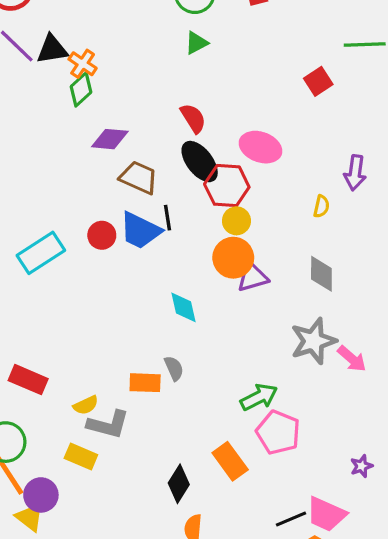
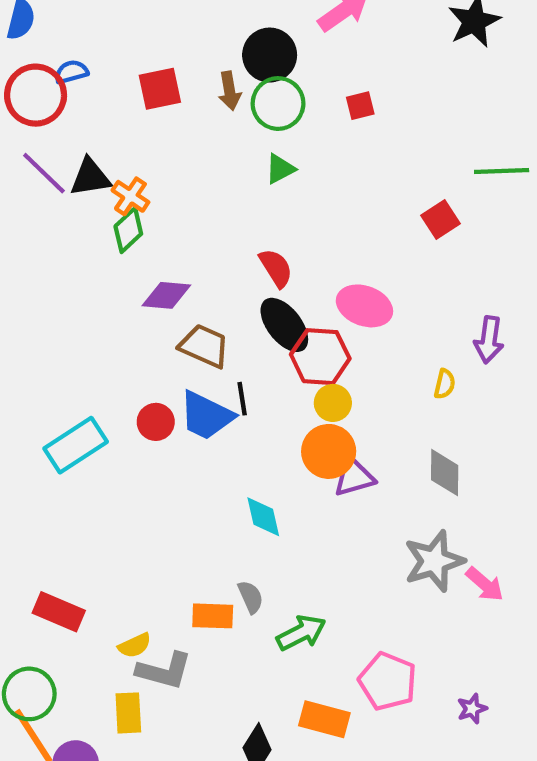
green arrow: (259, 397) -> (301, 633), moved
yellow rectangle: (81, 456) -> (128, 713), turned 64
orange rectangle: (230, 461) -> (324, 719), turned -39
purple star: (361, 466) -> (472, 709), moved

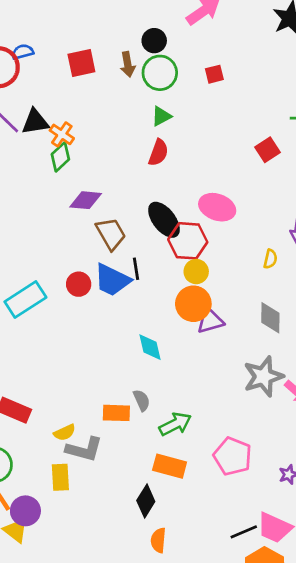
black circle: (270, 55) -> (154, 41), size x0.7
red semicircle: (276, 268) -> (158, 153), moved, turned 52
brown trapezoid: (204, 346) -> (111, 234), turned 36
orange rectangle: (324, 719) -> (170, 466), moved

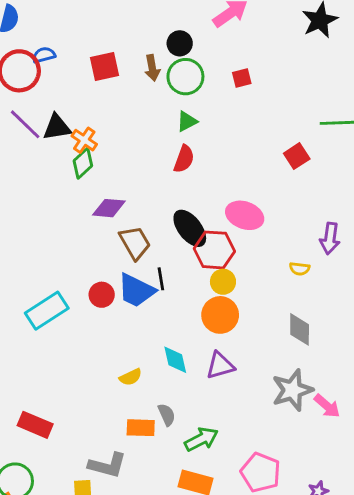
yellow semicircle: (270, 259) -> (300, 269), turned 84
purple triangle: (210, 321) -> (220, 366), moved
yellow semicircle: (65, 432) -> (131, 377), moved

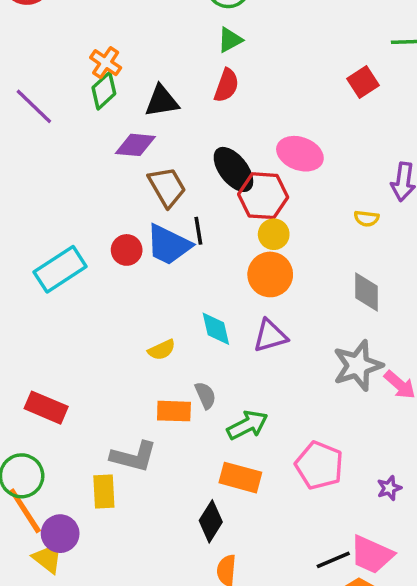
purple line: (25, 124) -> (34, 106), moved
black triangle: (57, 127) -> (162, 101), moved

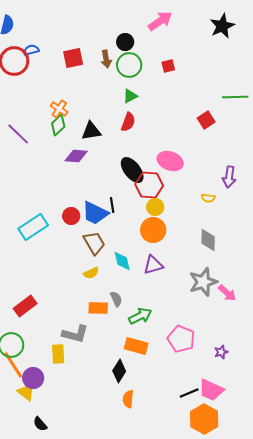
brown trapezoid: (167, 187) -> (94, 243), moved
red rectangle: (46, 408) -> (25, 306), turned -60

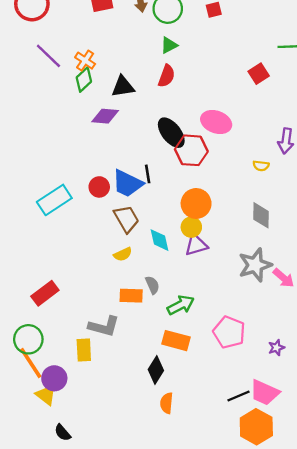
purple line: (18, 134) -> (48, 56), moved
yellow circle: (155, 207) -> (191, 227), moved

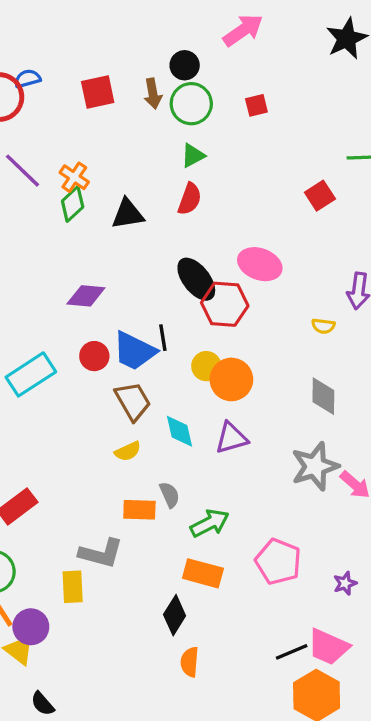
purple diamond: (105, 116) -> (86, 296), moved
yellow circle: (191, 227) -> (206, 366), moved

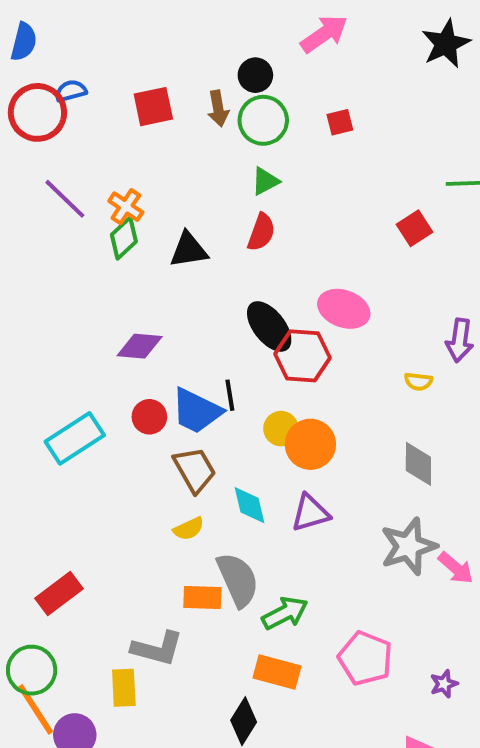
gray semicircle: (170, 495) -> (238, 580), size x1.8

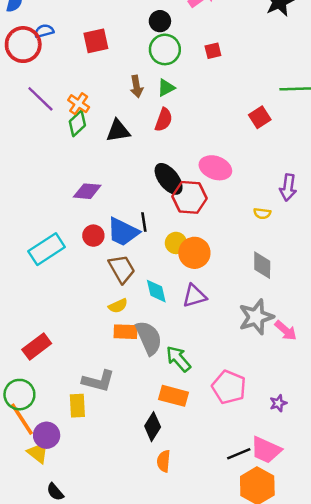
brown arrow: (218, 109) -> (137, 86), moved
orange rectangle: (202, 597) -> (125, 332), moved
green arrow: (285, 613) -> (178, 359), turned -104

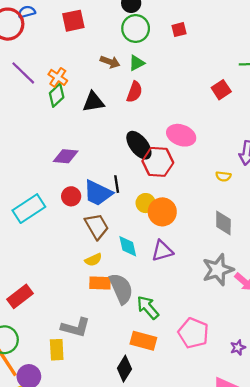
brown arrow: (137, 86) -> (110, 62), turned -60

